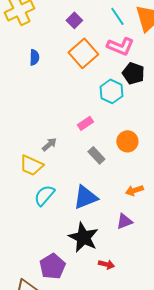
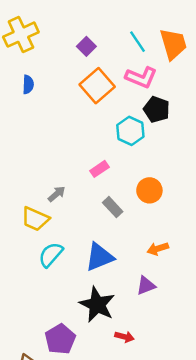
blue semicircle: (34, 57) -> (28, 84), moved

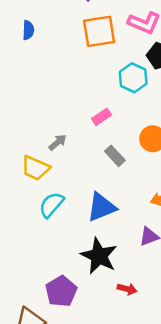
orange square: (97, 86) -> (99, 31), turned 32

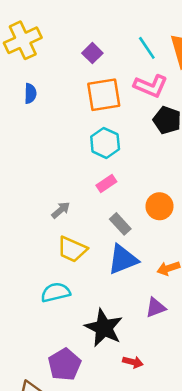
cyan hexagon: (133, 78) -> (105, 143), moved
yellow trapezoid: (36, 168) -> (72, 249), moved
cyan semicircle: (51, 205) -> (56, 292), moved, turned 36
blue triangle: (101, 207) -> (123, 259), moved

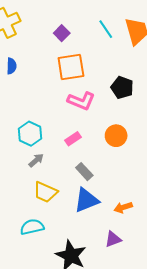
pink L-shape: (151, 86) -> (81, 101), moved
cyan hexagon: (105, 143) -> (30, 134), moved
orange circle: (159, 206) -> (116, 136), moved

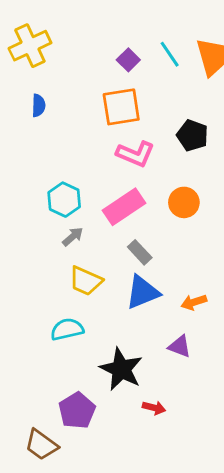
purple square: (62, 33) -> (128, 60), moved
pink rectangle: (73, 139) -> (124, 207), size x1.8
purple triangle: (113, 239) -> (180, 346), turned 42

